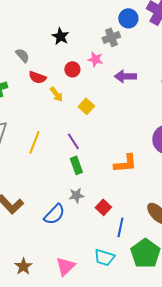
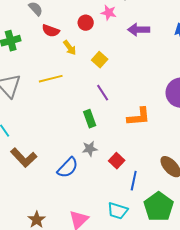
purple line: (73, 141) -> (103, 93), moved
yellow line: (34, 142) -> (51, 79), moved, turned 55

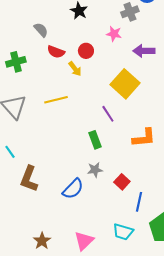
red circle: (86, 23) -> (86, 51), moved
yellow square: (100, 60) -> (125, 84), moved, size x1.8
brown L-shape: (24, 158) -> (29, 179), turned 64

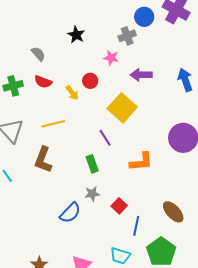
red circle: (86, 51) -> (90, 81), moved
red semicircle: (56, 52) -> (43, 82), moved
brown L-shape: (29, 179) -> (43, 160), moved

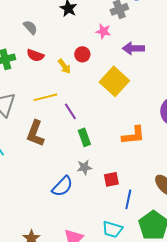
purple line: (105, 138) -> (70, 111), moved
red square: (119, 206) -> (111, 179), turned 35

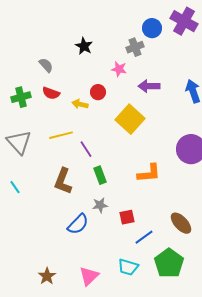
yellow arrow: (64, 66) -> (80, 104), turned 140
brown L-shape: (35, 133) -> (63, 181), moved
blue line: (128, 199) -> (144, 237), turned 42

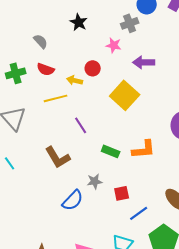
yellow line: (61, 135) -> (56, 98), moved
green rectangle: (100, 175) -> (111, 151), moved, turned -48
brown L-shape: (63, 181) -> (58, 157), turned -52

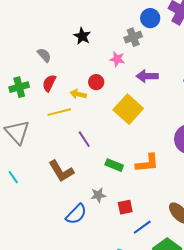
red semicircle: (46, 69) -> (49, 83), turned 96

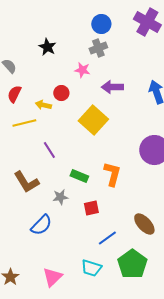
blue circle: (150, 18) -> (101, 24), moved
orange L-shape: (147, 163) -> (112, 174), turned -70
gray star: (98, 195) -> (60, 197), moved
red square: (125, 207) -> (91, 208), moved

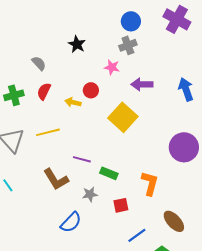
yellow line: (24, 123) -> (48, 132), moved
purple line: (49, 150) -> (82, 159), moved, turned -42
orange L-shape: (112, 174) -> (150, 183), moved

